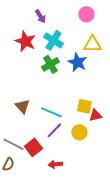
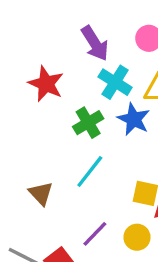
purple arrow: (40, 16) -> (95, 43), moved, size x1.5
cyan cross: (53, 40) -> (115, 82), moved
cyan line: (51, 112) -> (90, 171), moved, turned -75

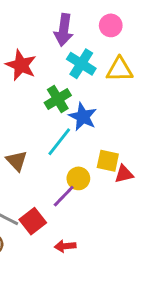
purple arrow: (95, 43) -> (64, 30), turned 40
blue star: (134, 119) -> (83, 117), moved
yellow circle: (137, 237) -> (78, 178), moved

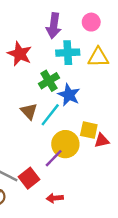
cyan cross: (81, 64) -> (68, 53), turned -35
brown triangle: (17, 161) -> (29, 111), moved
yellow circle: (78, 178) -> (65, 144), size x1.5

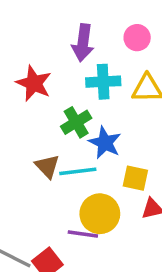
cyan line: (50, 115) -> (78, 171), turned 45
yellow square: (89, 130) -> (135, 178), moved
purple line: (54, 158) -> (83, 234), turned 54

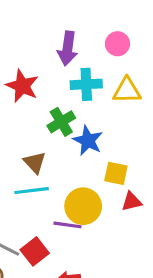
cyan line: (78, 171) -> (32, 191), moved

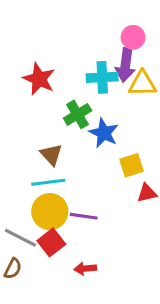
purple arrow: (68, 48) -> (125, 65), moved
yellow square: (116, 173) -> (132, 165), turned -30
yellow circle: (83, 206) -> (50, 212), moved

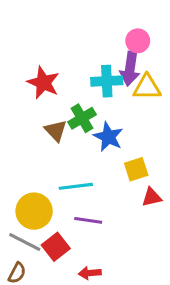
brown triangle: (51, 154) -> (56, 131), moved
cyan line: (48, 182) -> (76, 186), moved
yellow circle: (50, 212) -> (34, 211), moved

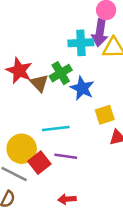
red star: (43, 83) -> (19, 71), moved
red square: (56, 247) -> (39, 163), moved

